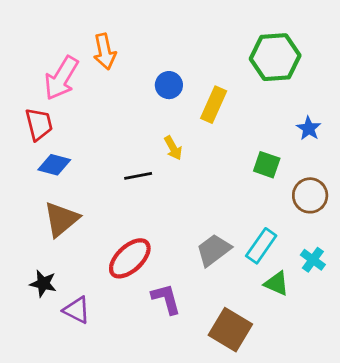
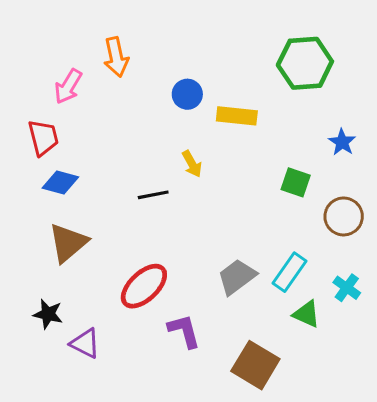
pink arrow: (61, 78) -> (68, 86), size x0.7
yellow rectangle: (214, 105) -> (237, 116), turned 72

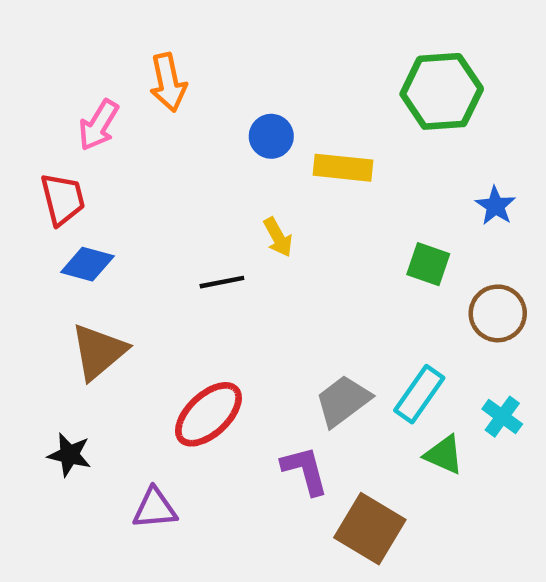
purple L-shape: (184, 331) -> (305, 470), moved
purple triangle: (85, 343) -> (155, 509), moved, turned -32

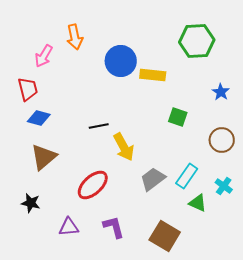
blue circle: (271, 136) -> (121, 61), size x1.6
yellow arrow: (278, 237) -> (124, 147), moved, size x1.6
green square: (428, 264) -> (178, 117), moved
purple L-shape: (305, 470) -> (114, 227), moved

